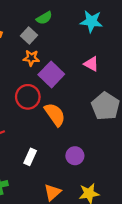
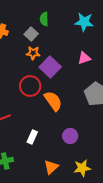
green semicircle: (44, 18) -> (44, 19), turned 120
pink triangle: (91, 64) -> (84, 58), turned -48

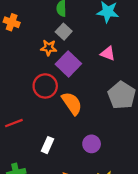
gray square: (31, 34) -> (64, 32), moved
pink triangle: (84, 58) -> (108, 54), turned 40

